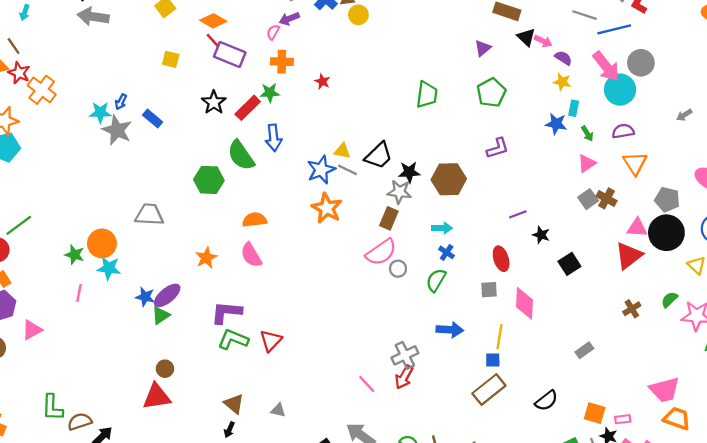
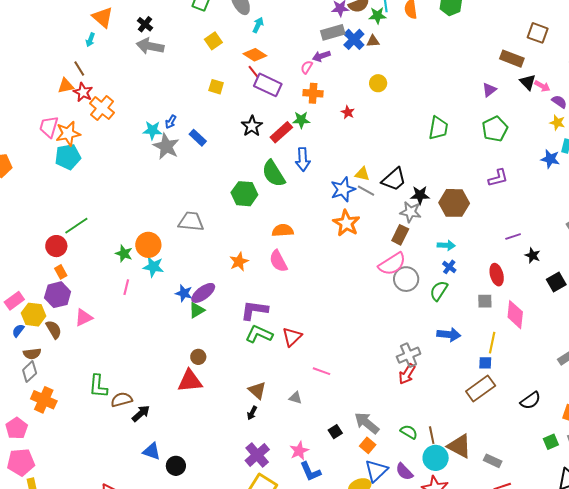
yellow circle: (358, 15) -> (378, 83), moved
gray circle: (398, 269) -> (406, 279), size x1.6
pink line: (367, 384) -> (321, 371), moved, turned -30

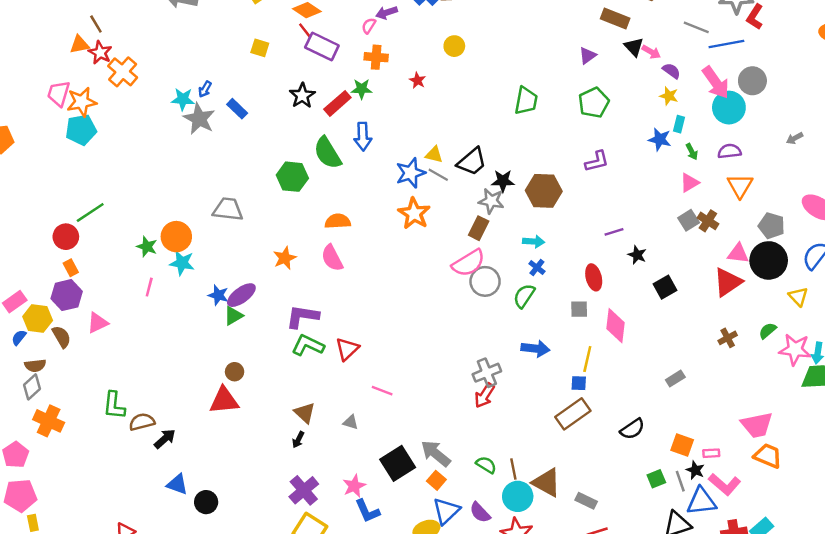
black square: (335, 432) -> (398, 463), size x2.0

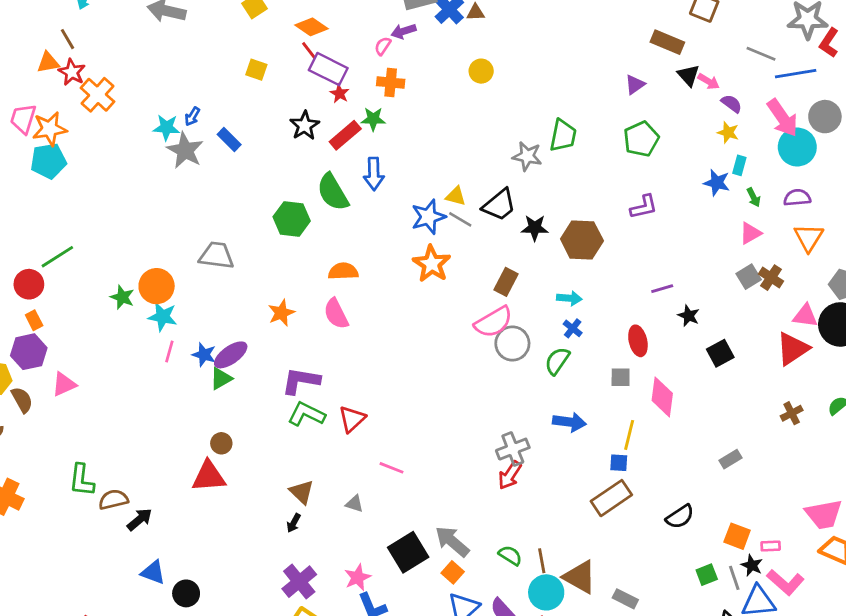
red star: (417, 80) -> (340, 94), moved
gray star: (491, 201) -> (527, 156), moved
pink line: (149, 287) -> (169, 352), moved

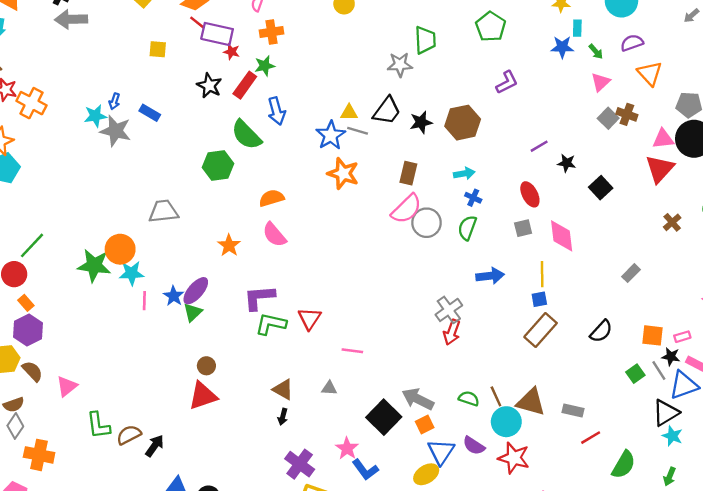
green star: (122, 297) -> (94, 265), size x1.6
blue star: (204, 355) -> (174, 296), turned 30
pink triangle: (64, 384) -> (67, 386), moved
orange square: (453, 572) -> (425, 425), turned 36

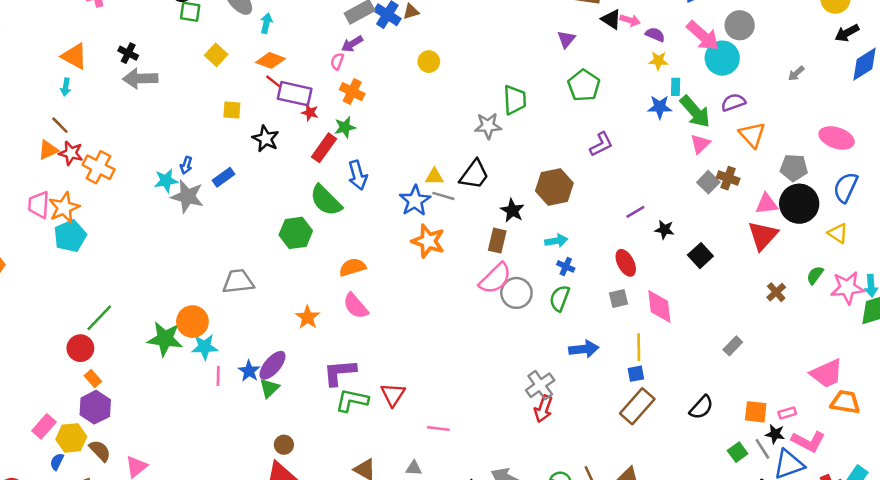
orange cross: (272, 32) -> (352, 92), turned 35
green arrow: (596, 52) -> (695, 112), size x2.0
black star: (209, 86) -> (266, 139), moved
blue rectangle: (150, 113) -> (223, 177), turned -66
black star: (421, 122) -> (512, 210), moved, turned -30

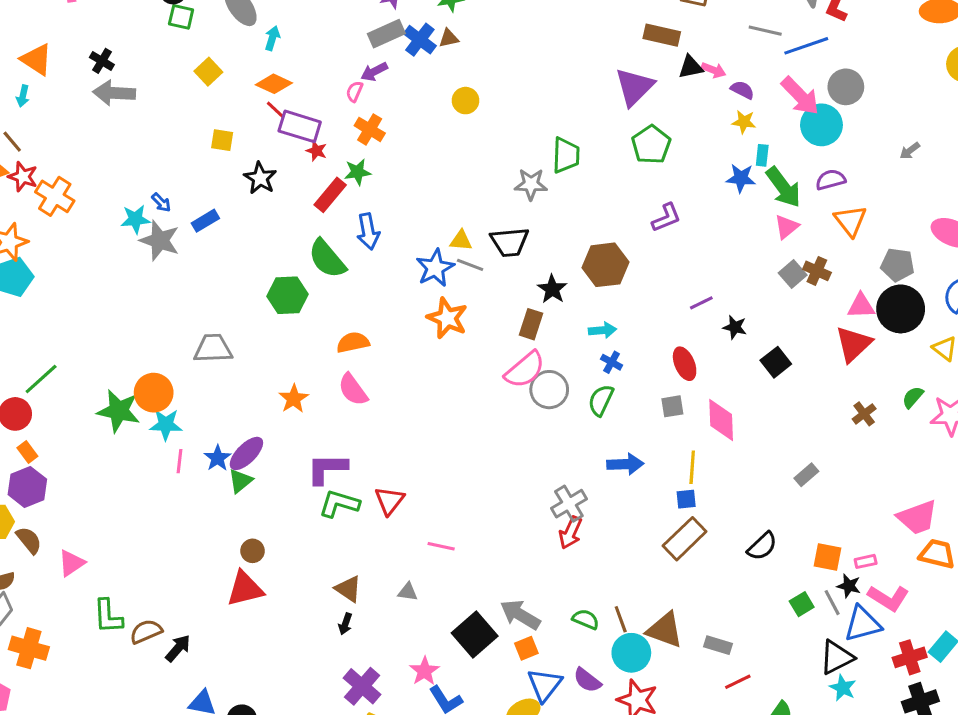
black triangle: (611, 19) -> (691, 67), turned -50
purple triangle: (566, 39) -> (634, 87), size x1.8
blue arrow: (186, 165) -> (161, 202), turned -66
black trapezoid: (474, 175) -> (510, 242), turned 44

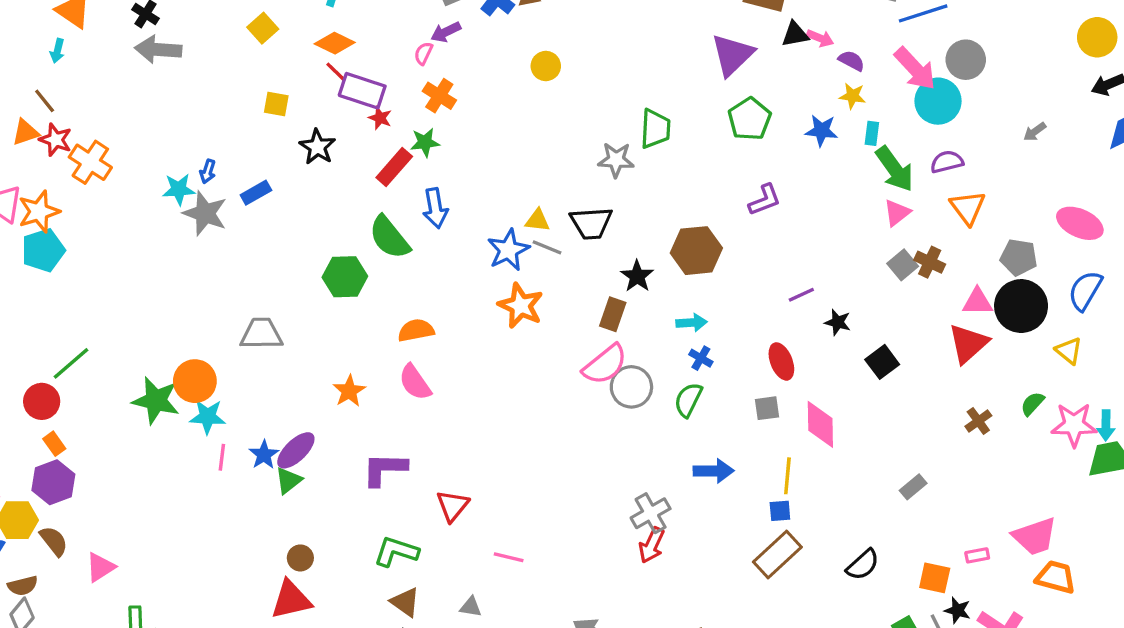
blue star: (741, 178) -> (822, 131), moved
blue arrow: (161, 202) -> (208, 171), turned 60
green L-shape: (339, 504) -> (396, 552), moved
pink rectangle: (866, 561) -> (977, 555), moved

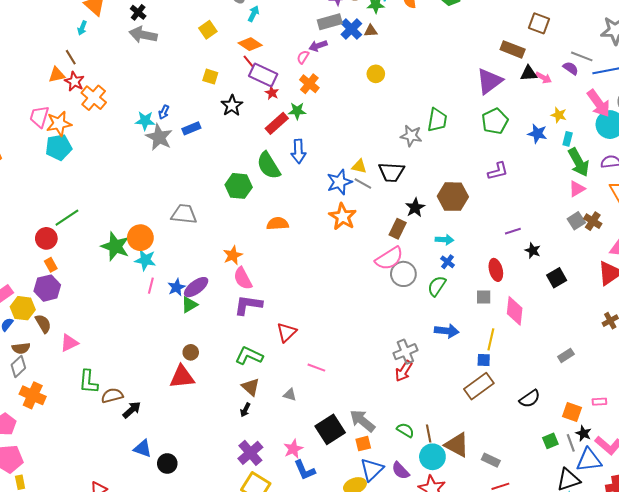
purple semicircle: (852, 61) -> (571, 68), moved
pink semicircle: (415, 382) -> (243, 278), moved

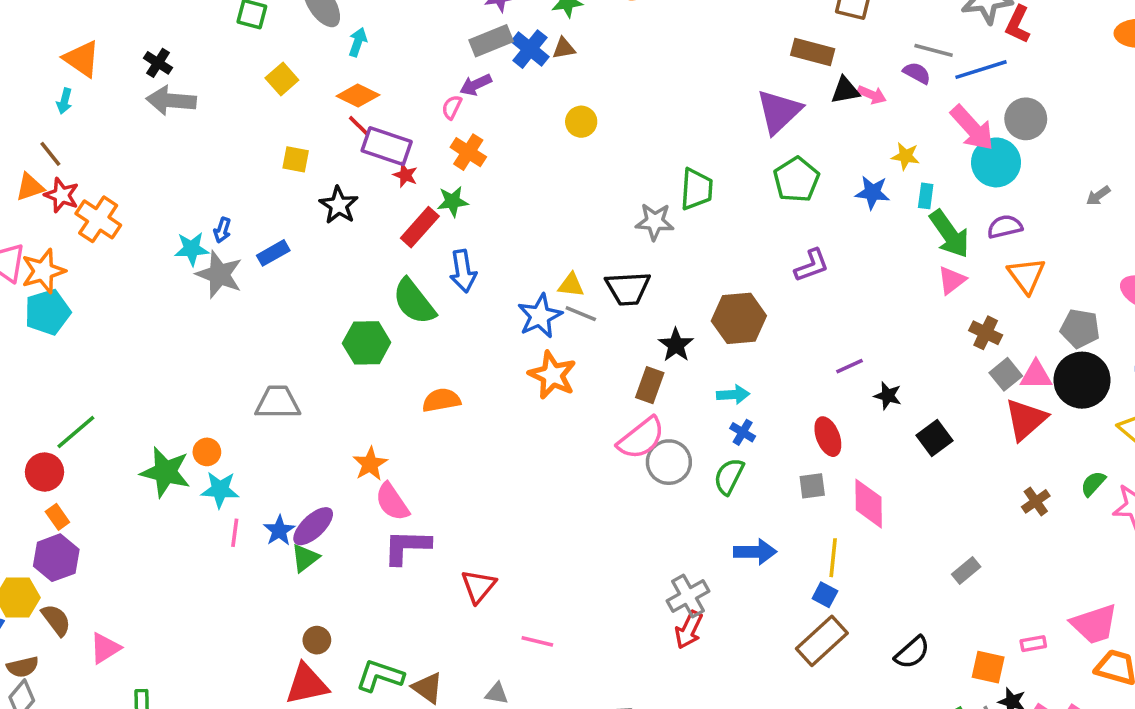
gray square: (576, 221) -> (1006, 374), moved
orange circle: (140, 238) -> (207, 452), size x0.6
green L-shape: (249, 356) -> (380, 676), moved
blue square: (484, 360) -> (825, 595), turned 32

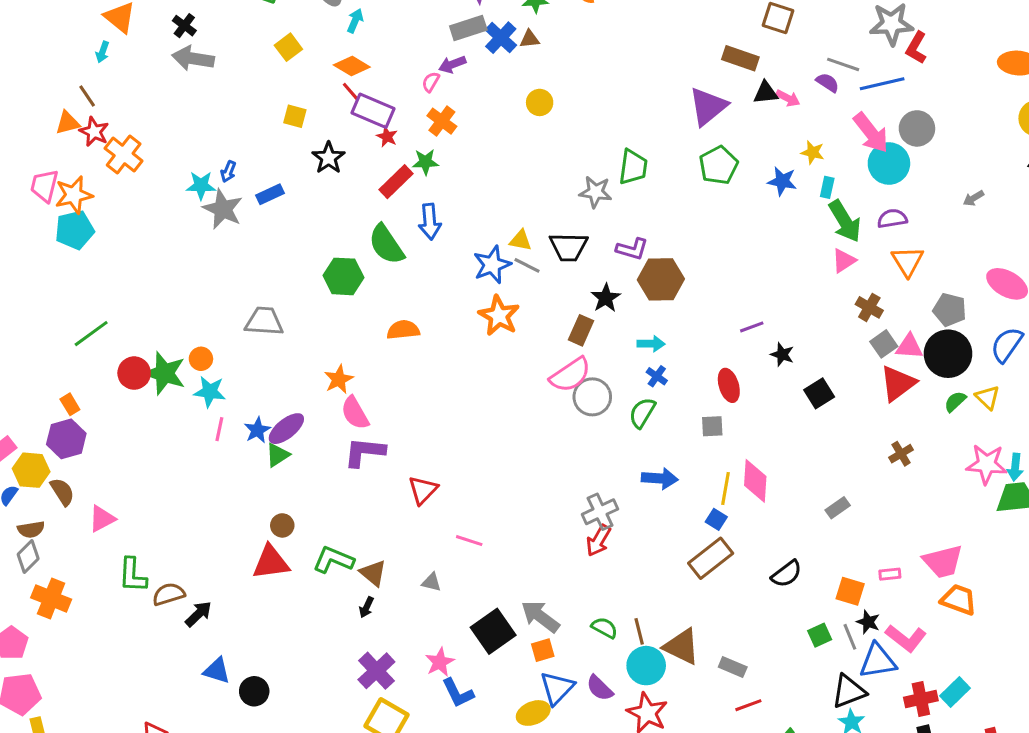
purple L-shape: (812, 265) -> (632, 249), moved, turned 32
red circle: (45, 472) -> (134, 373), moved
green semicircle: (1093, 484) -> (955, 402), moved
pink diamond: (869, 504) -> (755, 481), moved

